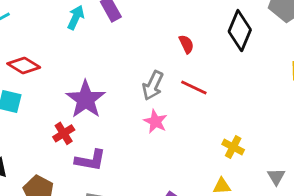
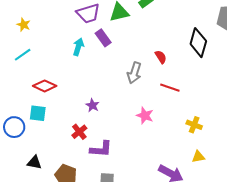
gray arrow: (153, 86) -> (134, 73), moved
purple star: (86, 99) -> (92, 105), size x0.5
yellow cross: (233, 147) -> (194, 125), moved

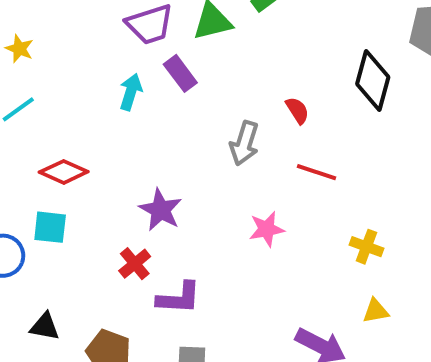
purple star: (92, 105) -> (161, 210), size x1.5
pink star: (145, 115) -> (267, 229), turned -30

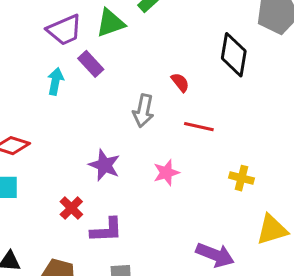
purple star: (161, 210) -> (104, 165), moved
yellow triangle: (376, 311) -> (272, 230), moved, size x1.6

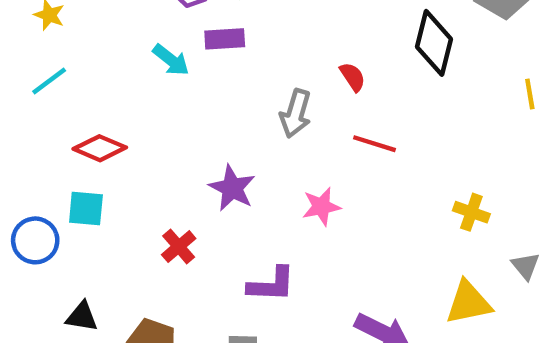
purple rectangle: (91, 64) -> (225, 39), turned -56
cyan arrow: (55, 81) -> (171, 60), turned 112
yellow cross: (242, 178) -> (471, 212), moved
purple L-shape: (107, 230) -> (271, 285), moved

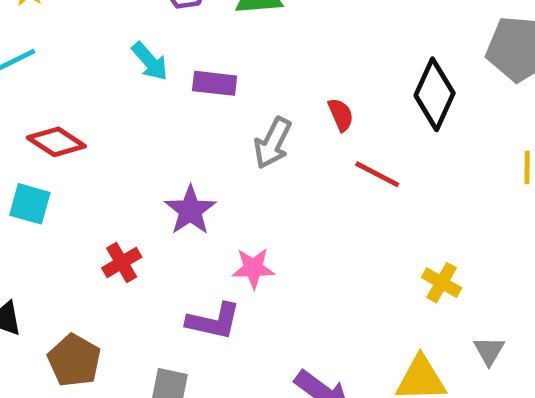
purple rectangle: (225, 39) -> (215, 83), moved
red line: (375, 144) -> (377, 174), moved
pink star: (321, 207) -> (253, 268), moved

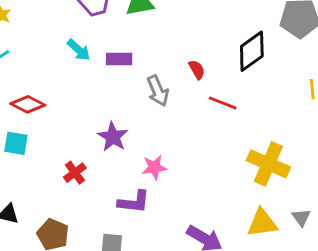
black diamond: (435, 94) -> (252, 51), turned 36
gray arrow: (273, 143) -> (158, 91), turned -44
yellow cross: (442, 283) -> (268, 164), size x1.8
gray triangle: (489, 351) -> (301, 217), moved

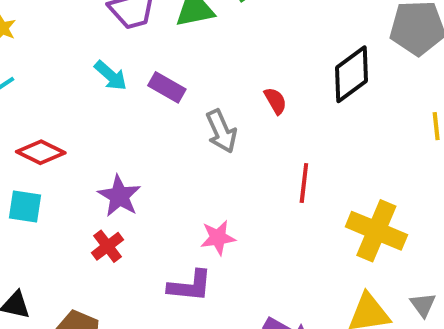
purple rectangle: (119, 59) -> (167, 87), turned 30
red line: (223, 103) -> (304, 183), moved, turned 76
purple star: (113, 137) -> (119, 196), moved

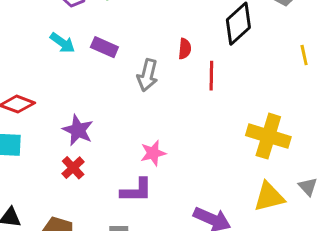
red semicircle: (275, 101) -> (185, 49), turned 42
gray arrow: (221, 131) -> (148, 75), turned 44
red line: (304, 183) -> (211, 76), moved

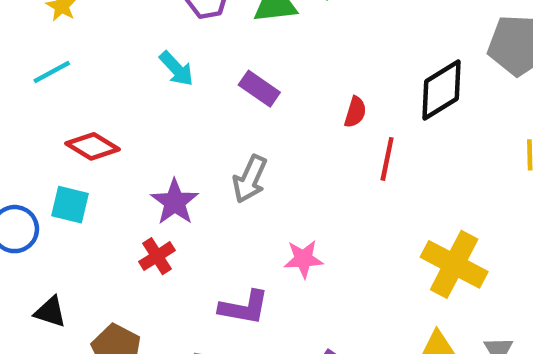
purple rectangle: (104, 47) -> (259, 89), moved
gray arrow: (148, 75) -> (250, 179), moved
pink star: (153, 153) -> (303, 259), moved

